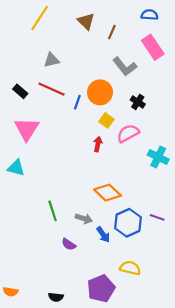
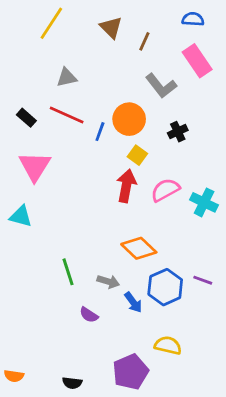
black cross: (138, 102) -> (178, 132), turned 32
pink semicircle: (128, 133) -> (165, 190), moved
red arrow: (98, 144) -> (126, 186), size x1.6

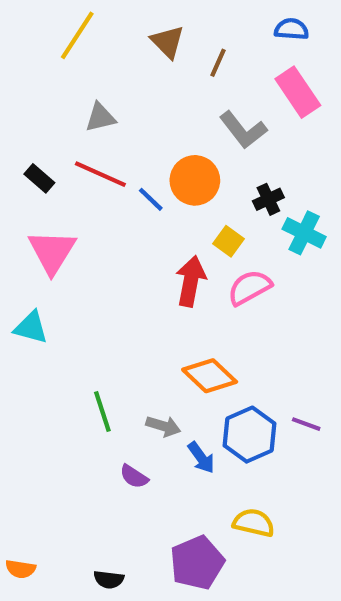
blue line: (100, 132) -> (151, 199), turned -66
yellow square: (137, 155) -> (228, 241), moved
cyan cross: (204, 202) -> (304, 233), moved

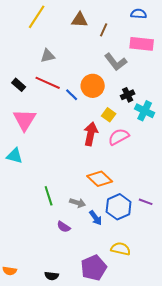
brown triangle: (168, 42) -> (80, 20), turned -42
pink rectangle: (298, 92) -> (142, 44), turned -50

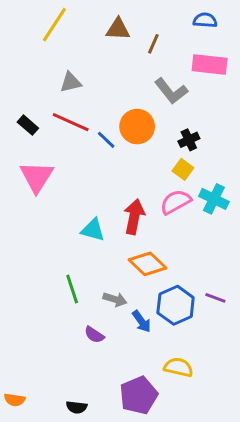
cyan cross: (145, 111) -> (214, 199), moved
yellow square: (109, 115) -> (183, 169), moved
red arrow: (91, 134) -> (134, 217), moved
cyan triangle: (15, 156) -> (93, 230), moved

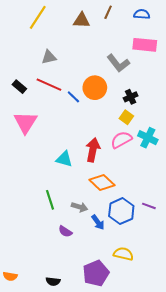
brown line: (153, 44) -> (108, 12), moved

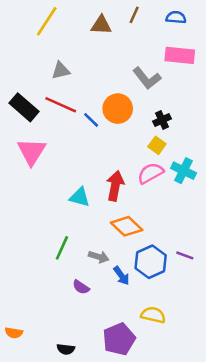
black rectangle: (19, 87) -> (24, 107), size x1.6
green line: (50, 200) -> (62, 248), turned 42
orange semicircle: (10, 276) -> (14, 333), moved

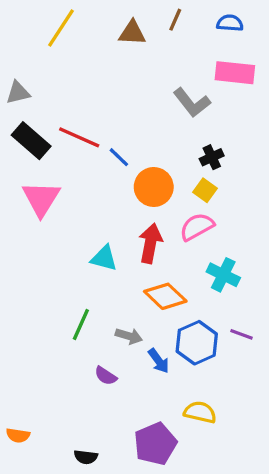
gray triangle: (61, 71) -> (18, 93), moved
orange circle: (118, 109) -> (154, 187), moved
cyan cross: (184, 171) -> (223, 275), moved

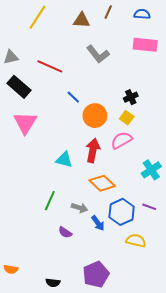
gray L-shape: (192, 103) -> (98, 54), moved
red line: (79, 137) -> (50, 66), moved
cyan cross: (223, 275) -> (151, 170), moved, turned 30
yellow semicircle: (200, 412) -> (136, 241), moved

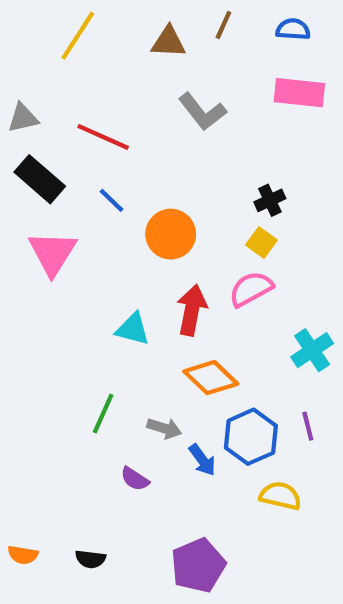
blue line: (73, 97) -> (112, 200), moved
orange circle: (95, 116) -> (171, 234), moved
purple line: (149, 207) -> (308, 426), turned 56
black semicircle: (53, 283) -> (90, 559), moved

